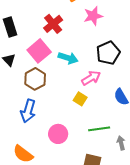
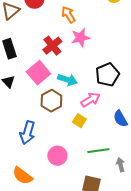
pink star: (93, 16) -> (80, 38), moved
brown hexagon: (35, 79) -> (51, 101), moved

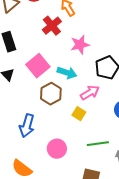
pink star: (80, 38) -> (80, 45), moved
red cross: (52, 46) -> (52, 26), moved

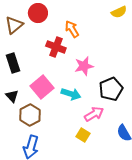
red cross: (52, 26) -> (56, 47), turned -30
brown hexagon: (51, 94) -> (30, 115), moved

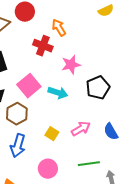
pink arrow: (94, 114) -> (81, 129), moved
yellow square: (83, 135) -> (52, 134), moved

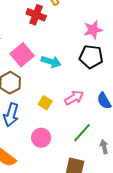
pink star: (71, 65) -> (93, 30), moved
black pentagon: (98, 88) -> (91, 57), turned 30
green line: (89, 164) -> (82, 133), turned -40

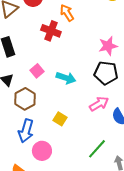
pink square: (22, 55) -> (37, 71), size x0.6
pink arrow: (74, 98) -> (99, 104), moved
pink circle: (41, 138) -> (42, 151), moved

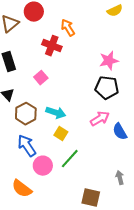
pink square: (37, 71) -> (41, 78), moved
cyan arrow: (66, 78) -> (56, 113), moved
blue arrow: (26, 131) -> (27, 146), turned 130
green line: (97, 149) -> (70, 159), moved

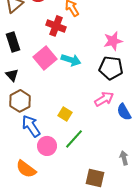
pink square: (41, 78) -> (45, 58), size x1.6
cyan arrow: (56, 113) -> (71, 60), moved
brown hexagon: (26, 114) -> (20, 101), moved

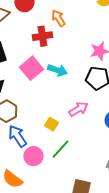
red cross: (56, 26) -> (42, 36), turned -30
pink arrow: (104, 99) -> (78, 109), moved

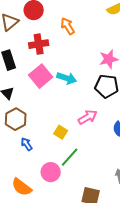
red cross: (42, 36) -> (39, 44), moved
blue arrow: (17, 136) -> (27, 144), size x0.6
pink circle: (33, 156) -> (51, 172), moved

